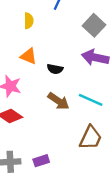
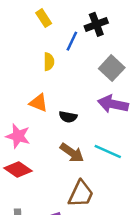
yellow semicircle: (29, 21) -> (49, 62), moved
brown trapezoid: (91, 138) -> (81, 194), moved

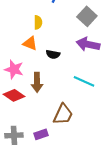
yellow semicircle: (49, 62) -> (38, 22), moved
brown arrow: (72, 153) -> (37, 82), moved, turned 54

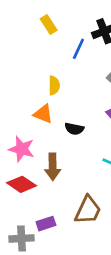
purple rectangle: (41, 134) -> (46, 224), moved

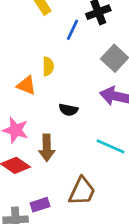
orange triangle: (43, 114) -> (26, 85), moved

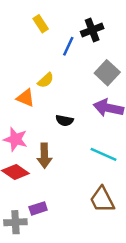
yellow semicircle: (48, 66) -> (46, 80), turned 48
brown trapezoid: (82, 191) -> (102, 200), moved, turned 128

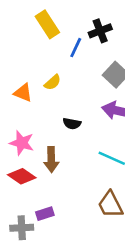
yellow rectangle: (41, 24) -> (47, 24), size x1.5
orange triangle: (26, 98) -> (23, 93), moved

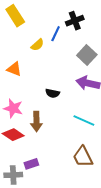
yellow rectangle: (47, 24) -> (15, 16), moved
yellow semicircle: (53, 82) -> (37, 45), moved

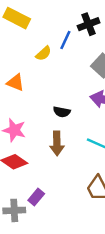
yellow rectangle: (15, 16) -> (17, 18), turned -30
brown arrow: (36, 121) -> (57, 143), moved
purple rectangle: (31, 164) -> (36, 197), turned -32

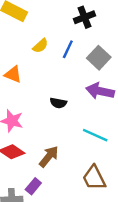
blue line: (65, 40) -> (68, 49), moved
brown arrow: (57, 143) -> (49, 157), moved, turned -140

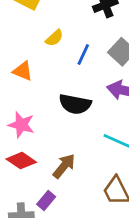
blue line: (68, 49) -> (83, 54), moved
black semicircle: (58, 103) -> (75, 104), size x1.6

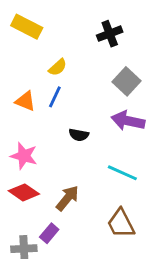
blue line: (83, 54) -> (55, 97), moved
black semicircle: (75, 104) -> (79, 135), size x0.6

